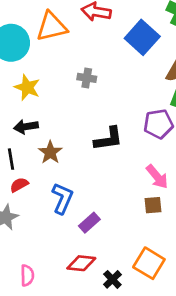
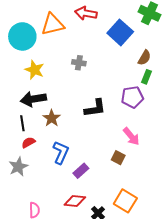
black arrow: (26, 127) -> (33, 99), size x1.4
brown square: (153, 205) -> (118, 158), moved, turned 32

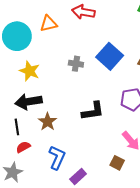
orange triangle: (53, 24) -> (49, 24), size x0.7
blue square: (120, 32) -> (110, 56), moved

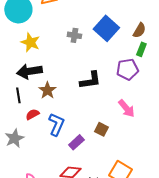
red semicircle: (23, 147) -> (32, 114), moved
brown square: (117, 163) -> (101, 129), moved

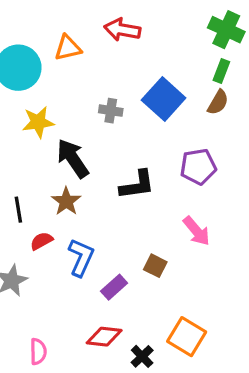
yellow star: (30, 42) -> (38, 122), turned -30
green rectangle: (141, 49) -> (221, 71), moved
black arrow: (29, 71) -> (73, 158), moved, turned 65

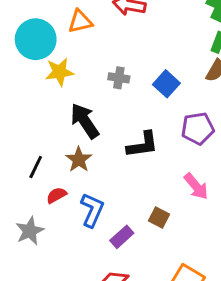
blue square: (164, 99) -> (166, 84), moved, size x0.7
yellow star: (38, 122) -> (59, 72), moved
black line: (18, 210) -> (36, 167), turned 35

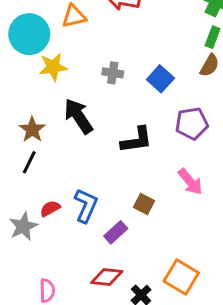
brown star: (79, 160) -> (32, 130), moved
red semicircle: (56, 195) -> (50, 209), moved
brown square: (159, 218) -> (144, 204), moved

